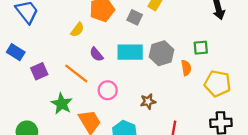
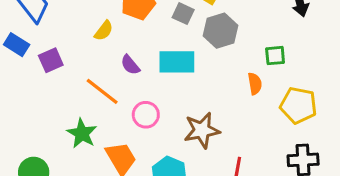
blue rectangle: (16, 52) -> (17, 45), moved
gray hexagon: (161, 53) -> (221, 31), moved
purple square: (39, 71) -> (51, 60), moved
brown star: (148, 101) -> (202, 130), size x1.6

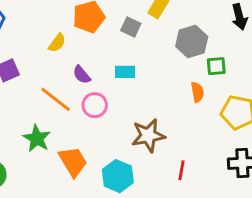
gray hexagon: (221, 31) -> (192, 41), moved
cyan rectangle: (177, 62) -> (125, 72), size x0.6
pink circle: (146, 115) -> (95, 105), moved

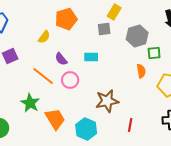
gray square: (131, 27) -> (104, 29), moved, turned -32

